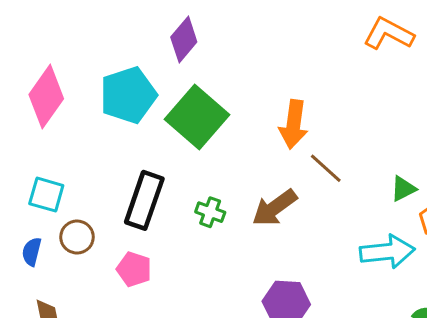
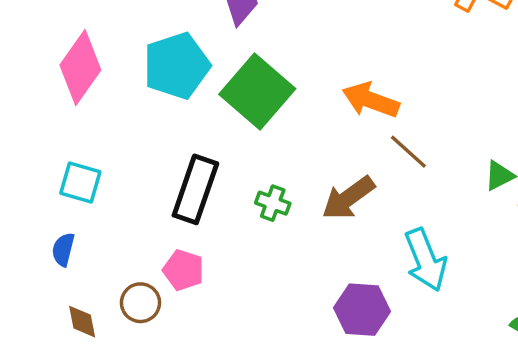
orange arrow: (294, 124) -> (371, 100), turned 102
brown circle: (77, 237) -> (140, 303), moved
cyan arrow: (387, 252) -> (426, 260), moved, turned 74

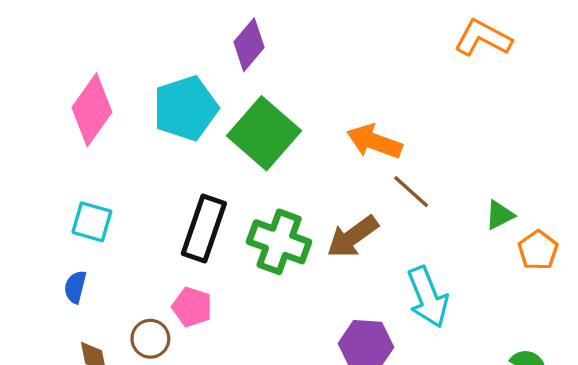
green cross: (273, 203) -> (279, 242), size x1.8

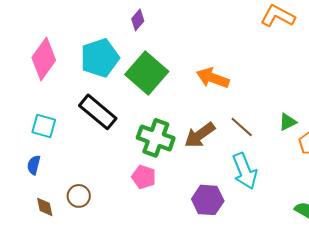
purple diamond: (249, 45) -> (138, 20), size x0.7
brown line: (411, 192) -> (242, 127), moved
black rectangle: (204, 228) -> (98, 112), moved, turned -69
pink pentagon: (192, 307) -> (144, 177), moved

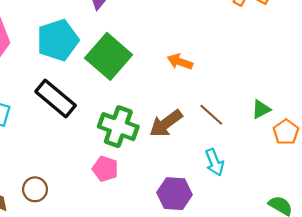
orange arrow: (213, 78) -> (180, 62), size x0.7
cyan arrow: (245, 171) -> (215, 162), size x0.7

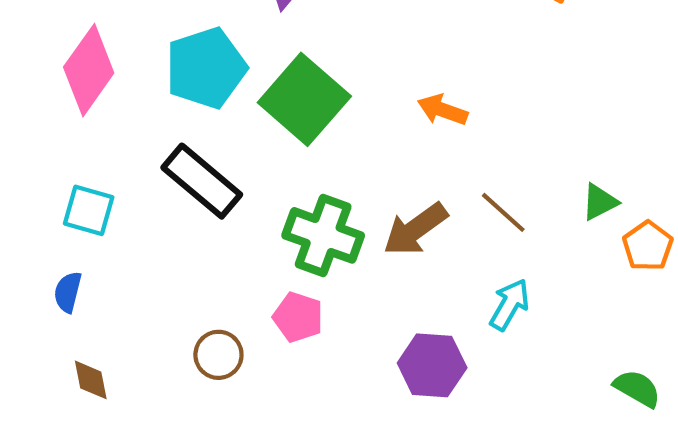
cyan arrow: (215, 162) -> (510, 305), turned -128
brown circle: (35, 189) -> (218, 355), moved

